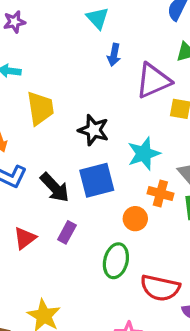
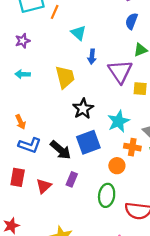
purple triangle: (153, 81) -> (120, 71), turned -35
yellow trapezoid: (40, 108) -> (65, 77), moved
black star: (94, 130) -> (83, 109), turned 30

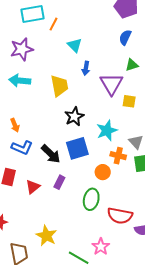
purple star: (23, 41) -> (22, 49), size x1.6
cyan arrow: (23, 74) -> (20, 81), size x1.5

